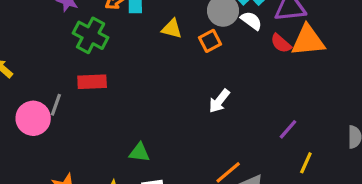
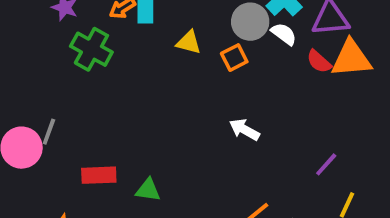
red rectangle: (92, 82) -> (99, 175), moved
white arrow: (219, 101) -> (244, 130), turned 80

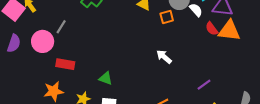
gray line: (49, 132) -> (61, 27), moved
red rectangle: (99, 175) -> (65, 64), moved

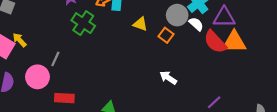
orange square: (167, 17) -> (166, 35), turned -32
red semicircle: (212, 29) -> (215, 42), size x1.6

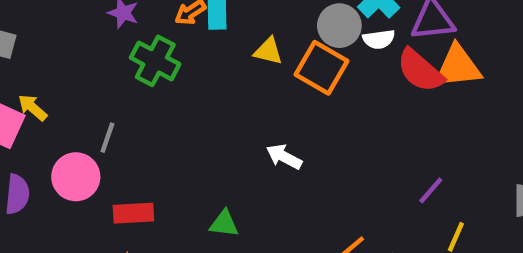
white semicircle: (196, 24) -> (379, 39), turned 136
orange square: (166, 35) -> (321, 68), size x1.6
white arrow: (168, 78) -> (284, 157), moved

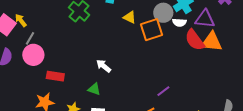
orange square: (321, 68) -> (152, 30), turned 30
gray line: (107, 138) -> (30, 38), moved
white arrow: (284, 157) -> (104, 66), moved
purple line: (431, 190) -> (163, 91), moved

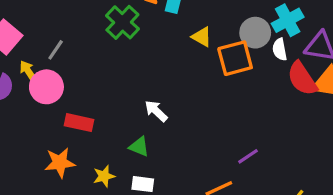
yellow arrow: (21, 20) -> (28, 71), moved
white semicircle: (179, 22) -> (280, 49), turned 72
gray line: (30, 38) -> (56, 50), moved

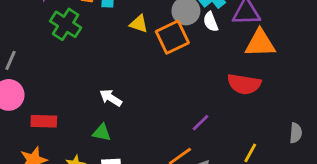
red semicircle: (302, 79) -> (244, 84), moved, turned -36

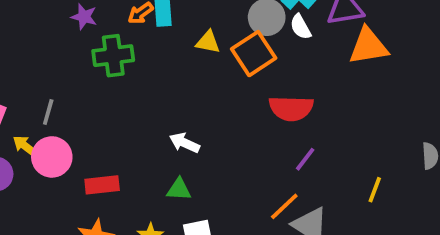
green cross: (66, 24) -> (113, 56), turned -32
red semicircle: (244, 84) -> (291, 108), moved

